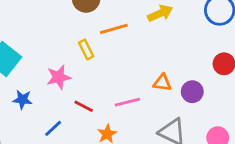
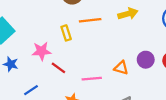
purple circle: (192, 92) -> (146, 60), moved
red line: (84, 106) -> (58, 68), moved

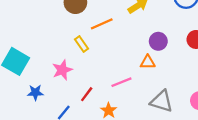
purple circle: (146, 60) -> (158, 41), moved
red line: (58, 68) -> (87, 94), moved, turned -72

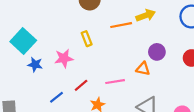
orange line: (102, 24) -> (121, 25), moved
blue star: (35, 92) -> (35, 65), moved

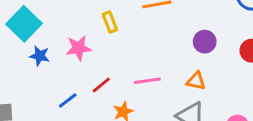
orange triangle: (143, 69) -> (196, 81), moved

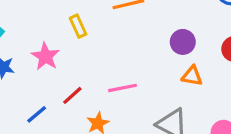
pink star: (79, 48) -> (45, 56), turned -30
orange triangle: (196, 81) -> (192, 76), moved

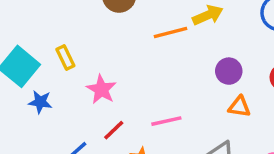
yellow rectangle: (78, 26) -> (65, 57), moved
pink star: (45, 56) -> (101, 89), moved

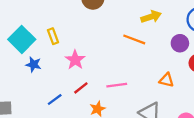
orange line: (171, 33) -> (134, 39), moved, turned 30
purple circle: (229, 71) -> (180, 43), moved

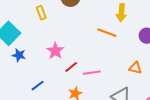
yellow arrow: (151, 17) -> (121, 13), turned 114
yellow rectangle: (53, 36) -> (41, 13), moved
red line: (81, 88) -> (71, 67), moved

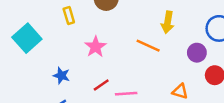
pink star: (55, 51) -> (95, 47), moved
blue star: (19, 55) -> (61, 76), moved

